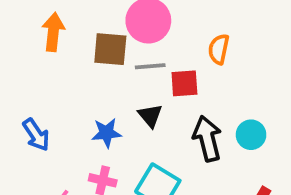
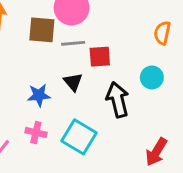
orange semicircle: (219, 49) -> (162, 33), moved
cyan circle: (251, 135) -> (152, 77), moved

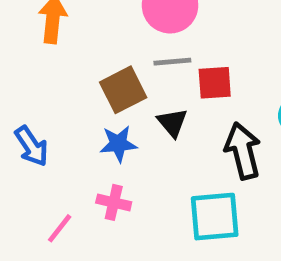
brown square: (42, 30) -> (123, 90), moved, turned -32
cyan square: (79, 137) -> (215, 217), moved, turned -36

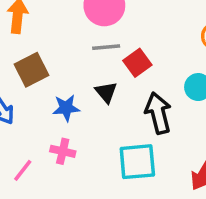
red square: (215, 83) -> (137, 63), turned -32
brown square: (123, 90) -> (31, 70), moved

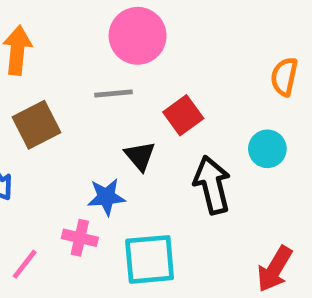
gray line: (106, 47) -> (114, 94), moved
blue star: (66, 108) -> (106, 197), moved
cyan square: (137, 162) -> (150, 259), moved

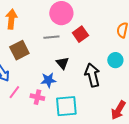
red square: (183, 115) -> (80, 34), moved
pink line: (25, 264) -> (14, 92), moved

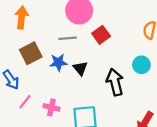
blue star: (48, 80) -> (58, 62), moved

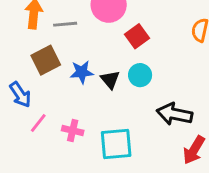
gray line: (68, 38) -> (65, 24), moved
cyan circle: (141, 65) -> (140, 75), moved
black arrow: (115, 82) -> (174, 114), moved, turned -65

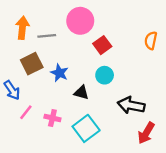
blue star: (82, 72) -> (59, 73), turned 30
black triangle: (110, 80) -> (81, 93), moved, turned -35
cyan square: (116, 144) -> (86, 128), turned -32

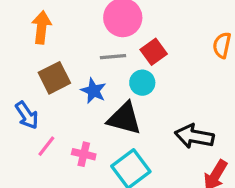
gray line: (47, 36) -> (113, 57), moved
cyan circle: (105, 75) -> (142, 83), moved
black triangle: (81, 93) -> (124, 118), size x1.6

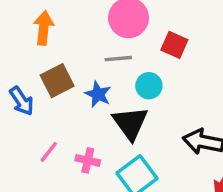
red square: (154, 52) -> (174, 45), moved, turned -30
blue arrow: (27, 115) -> (22, 101), moved
black triangle: (124, 118) -> (130, 123), turned 39

